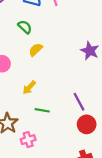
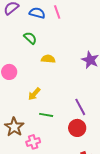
yellow semicircle: (36, 50) -> (48, 59), moved, turned 48
red circle: (87, 124) -> (77, 128), moved

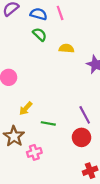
green semicircle: (30, 38) -> (40, 34), moved
yellow semicircle: (48, 59) -> (66, 48), moved
yellow arrow: (34, 94) -> (26, 108), moved

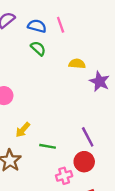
yellow semicircle: (66, 48) -> (77, 64), moved
pink cross: (34, 152) -> (64, 176), moved

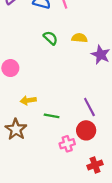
green semicircle: (38, 48) -> (50, 38), moved
yellow arrow: (23, 130) -> (28, 100), turned 40

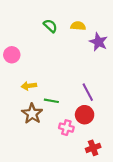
brown star: (16, 129) -> (32, 114), moved
pink cross: (67, 144) -> (66, 128), turned 32

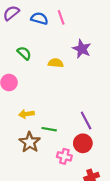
green semicircle: (50, 26) -> (24, 53), moved
yellow semicircle: (78, 26) -> (56, 63), moved
purple star: (98, 42) -> (82, 49), moved

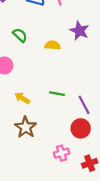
yellow arrow: (26, 114) -> (22, 98), turned 40
green line: (49, 129) -> (57, 94), moved
pink cross: (64, 156) -> (62, 153), moved, turned -32

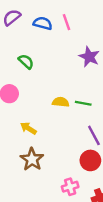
yellow semicircle: (53, 45) -> (61, 102), moved
green line: (57, 94) -> (83, 103), moved

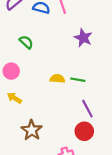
yellow arrow: (28, 128) -> (14, 98), moved

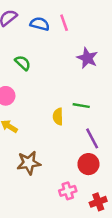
yellow semicircle: (57, 79) -> (58, 117), moved, turned -96
brown star: (32, 130) -> (29, 163), turned 30

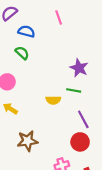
blue semicircle: (40, 24) -> (26, 31), moved
purple star: (87, 58) -> (79, 68), moved
yellow semicircle: (58, 117) -> (53, 100), turned -88

